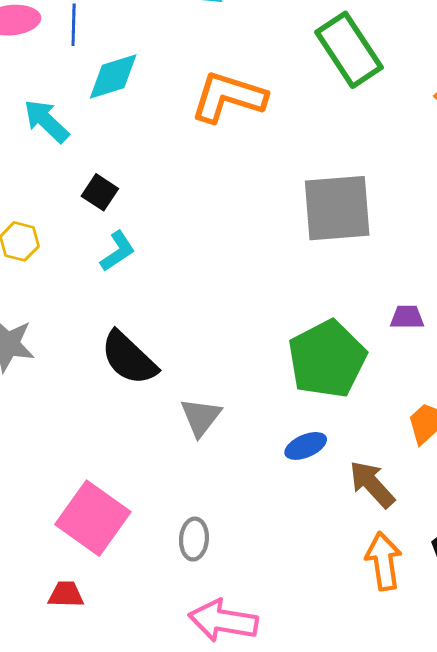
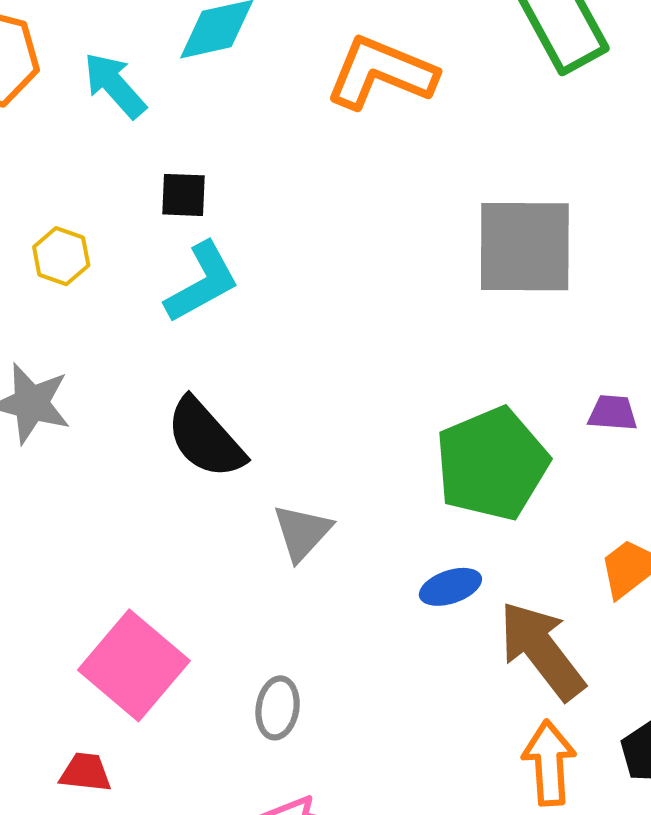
black square: (100, 192) -> (184, 195), turned -36
cyan L-shape: (118, 251) -> (202, 282), size x1.4
brown arrow: (372, 484) -> (542, 650), size x1.4

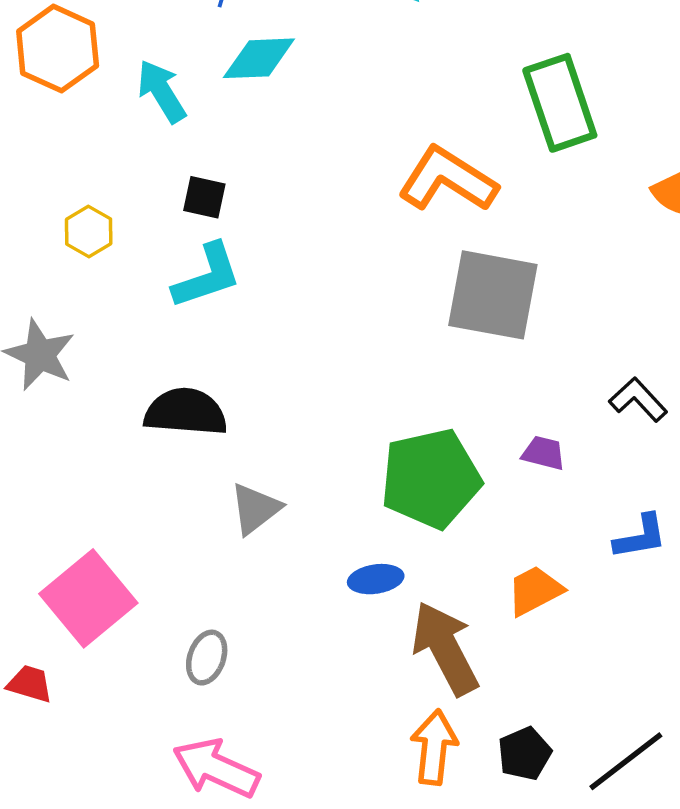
orange L-shape: (381, 73) -> (448, 180), moved
black semicircle: (205, 438) -> (186, 412), turned 126

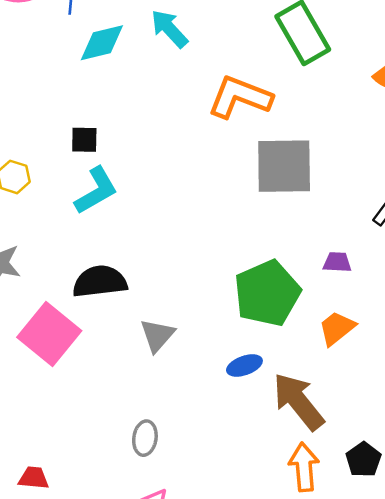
cyan arrow: (162, 91) -> (169, 29), moved
orange trapezoid: (535, 591) -> (337, 328), moved
pink square: (88, 598) -> (49, 334), moved

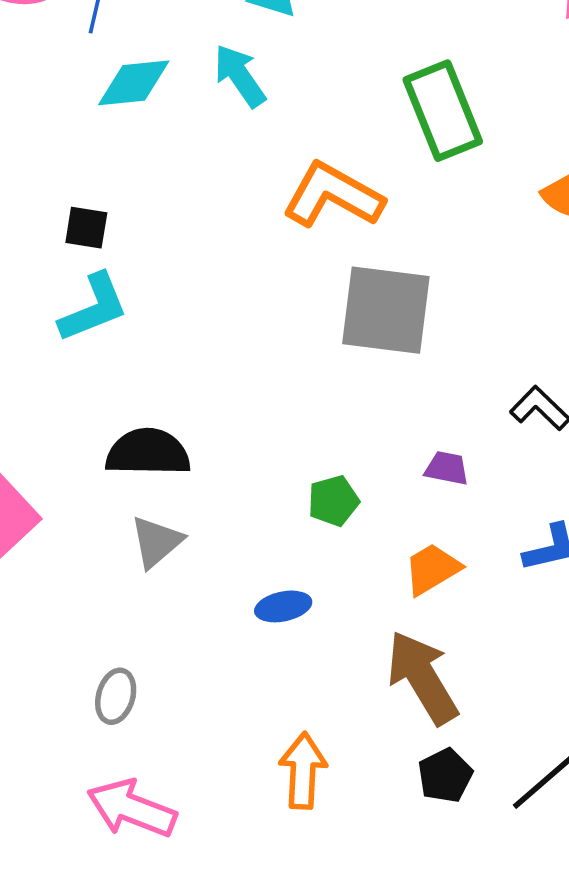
black semicircle: (100, 282) -> (148, 452), moved
green pentagon: (267, 293) -> (333, 501), size x0.5
brown arrow: (298, 401) -> (422, 678), moved
orange arrow: (304, 467) -> (303, 771), moved

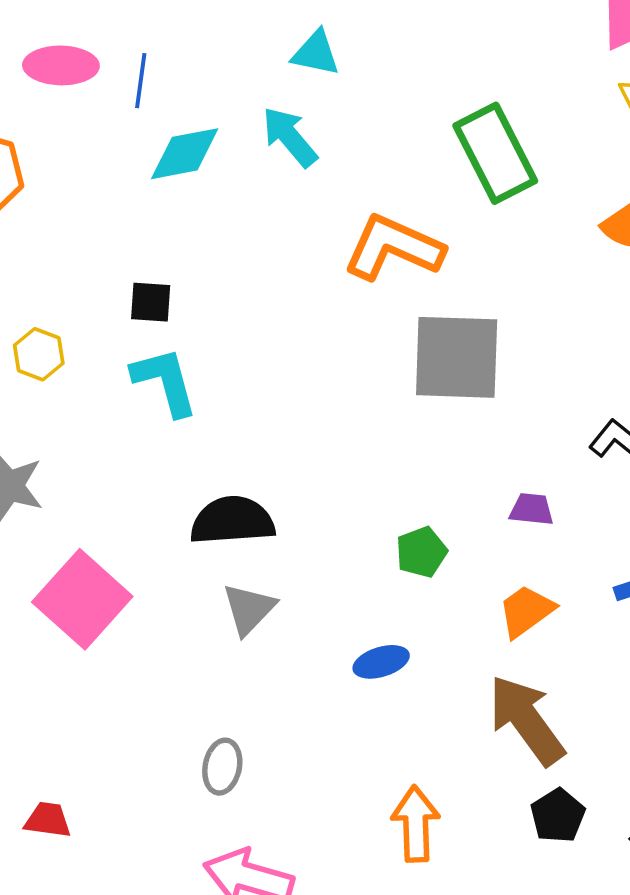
cyan L-shape: (94, 308) -> (165, 381), turned -78

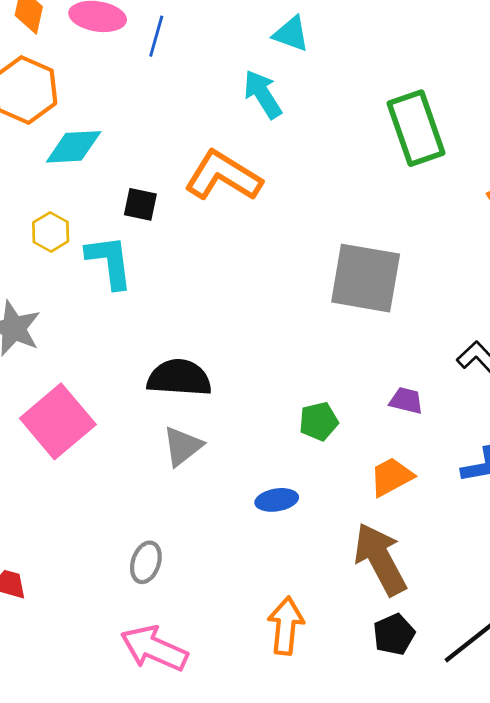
cyan diamond: (185, 154) -> (74, 147), moved
orange L-shape: (393, 248) -> (223, 176), moved
cyan L-shape: (165, 381) -> (109, 262), moved

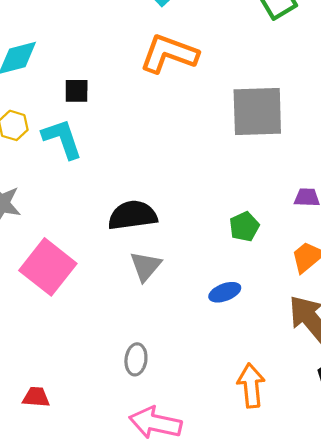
orange L-shape: (223, 176) -> (169, 54), moved

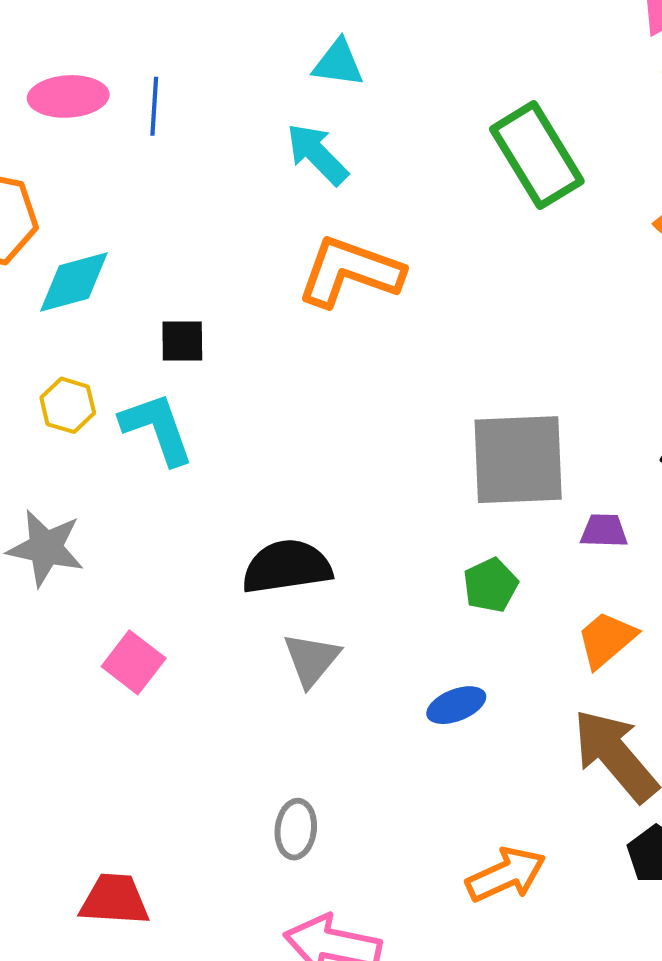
gray square: (257, 111) -> (518, 460), moved
pink square: (48, 267) -> (134, 662), size x0.6
orange arrow: (251, 386) -> (506, 875), turned 72
red trapezoid: (36, 397) -> (114, 900), size x1.4

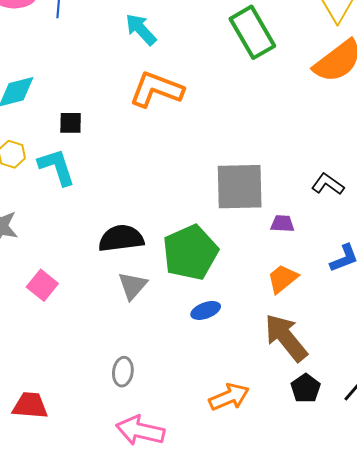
green pentagon: (490, 585) -> (190, 252), moved, size x2.0

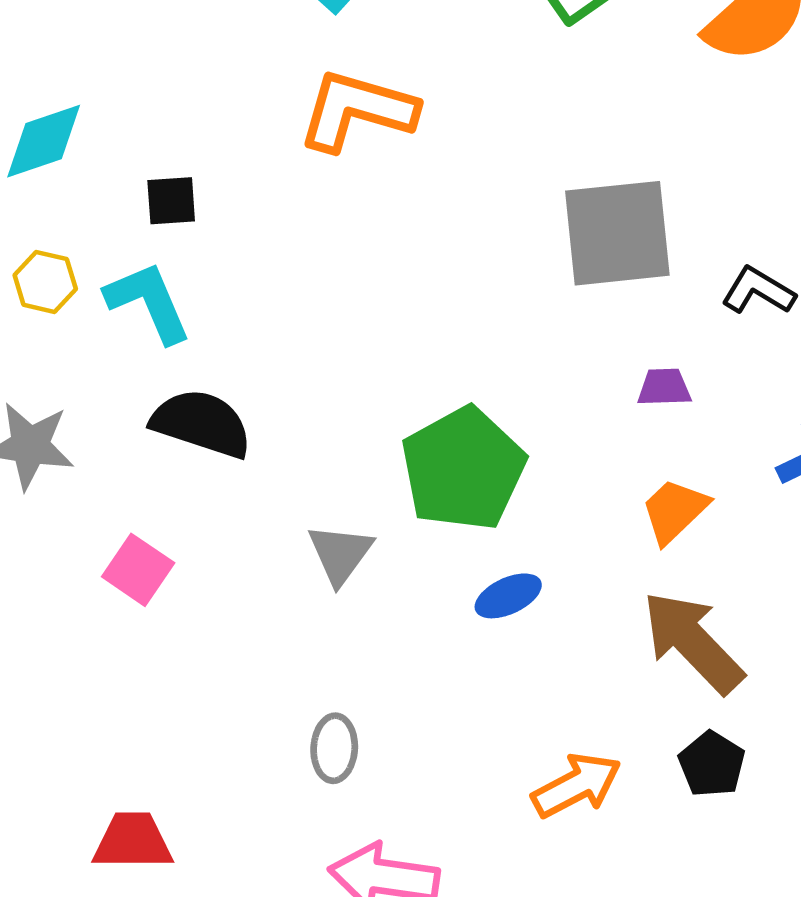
gray square: (240, 187) -> (617, 233), moved
black semicircle: (121, 238) -> (201, 423), moved, turned 30
black pentagon: (306, 388) -> (712, 764), moved

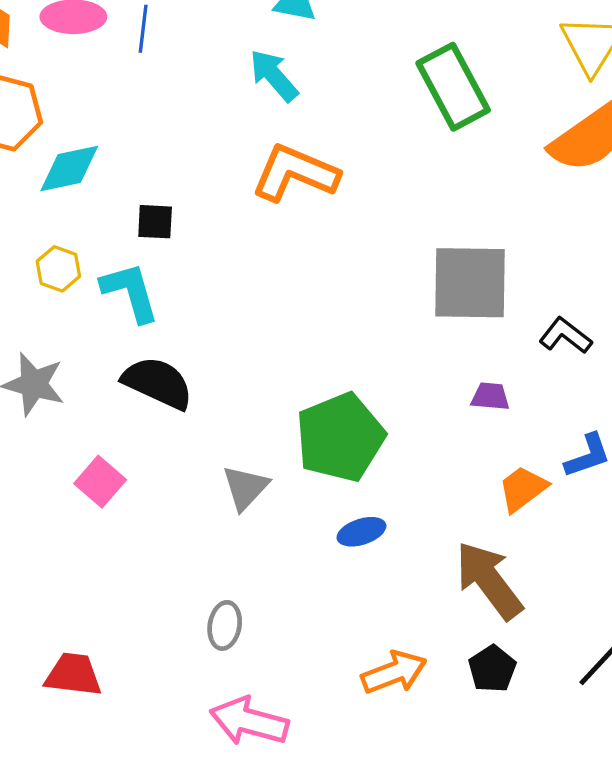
orange trapezoid: (674, 511) -> (523, 489), moved

